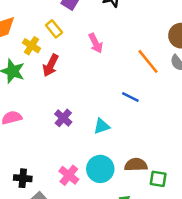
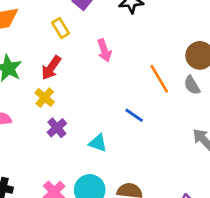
yellow cross: (31, 46) -> (45, 98), moved
cyan triangle: (102, 126) -> (98, 143), turned 30

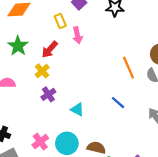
pink arrow: (104, 50) -> (77, 35), moved
blue line: (134, 115) -> (118, 103), moved

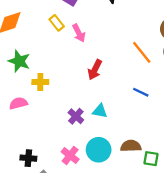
red arrow: (50, 49) -> (95, 70), moved
yellow cross: (42, 71) -> (40, 82), moved, turned -32
purple cross: (48, 94) -> (76, 116), moved

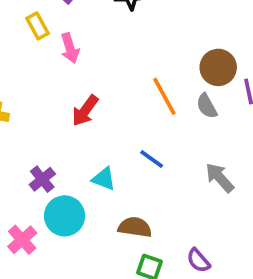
cyan triangle: (100, 111) -> (104, 179), moved
brown semicircle: (131, 146) -> (135, 227), moved
cyan circle: (99, 150) -> (65, 216), moved

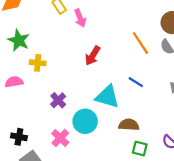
purple cross: (42, 179) -> (58, 100), moved
cyan triangle: (104, 179) -> (107, 97), size x1.6

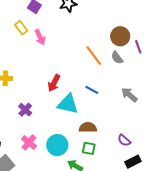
red arrow: (93, 56) -> (54, 83), moved
cyan circle: (85, 121) -> (57, 145), moved
green square: (140, 149) -> (89, 148), moved

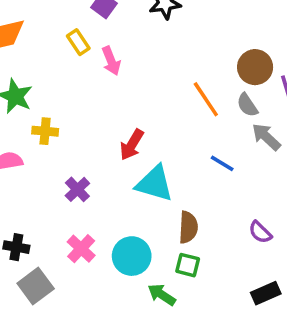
blue line: (92, 90) -> (222, 163), moved
gray arrow: (129, 95) -> (266, 137), moved
brown semicircle: (88, 127) -> (188, 227), turned 90
purple semicircle: (124, 140) -> (260, 232), moved

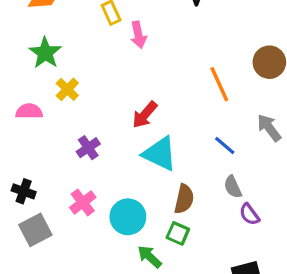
gray semicircle: (247, 105) -> (233, 187), moved
yellow cross: (45, 131) -> (67, 89), turned 30

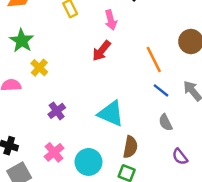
pink arrow: (138, 35) -> (111, 20), moved
red arrow: (145, 115) -> (102, 51), moved
blue line: (225, 145) -> (161, 90), moved
gray semicircle: (233, 187) -> (166, 122), moved

